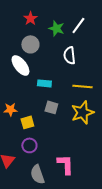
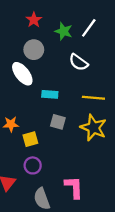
white semicircle: (69, 55) -> (79, 62), turned -48
yellow star: (82, 112) -> (93, 128), turned -30

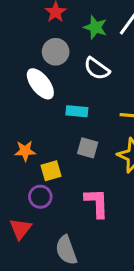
white semicircle: (79, 62) -> (97, 69), moved
purple circle: (33, 165) -> (40, 197), moved
pink L-shape: (74, 187) -> (97, 203), moved

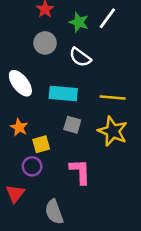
white ellipse: (40, 84) -> (20, 83), moved
cyan rectangle: (77, 111) -> (63, 94), size x1.5
orange star: (25, 151) -> (19, 127), turned 30

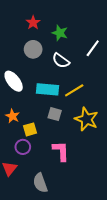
white line: (107, 18) -> (93, 48), moved
yellow line: (113, 97) -> (74, 90), moved, turned -36

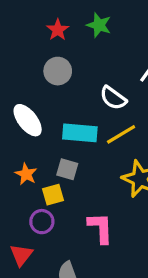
green star: (60, 33) -> (99, 25), moved
white semicircle: (61, 61) -> (113, 98), moved
gray square: (55, 114) -> (67, 169), moved

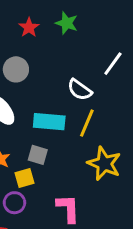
gray circle: (58, 71) -> (16, 69), moved
yellow line: (121, 134) -> (87, 123), turned -36

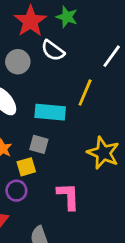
red star: (29, 27) -> (30, 21), size x1.6
white semicircle: (80, 90) -> (53, 51), moved
yellow line: (87, 123) -> (85, 93), moved

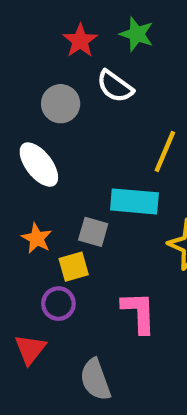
red star: (30, 21) -> (80, 41), size x0.7
cyan rectangle: (50, 112) -> (134, 201), moved

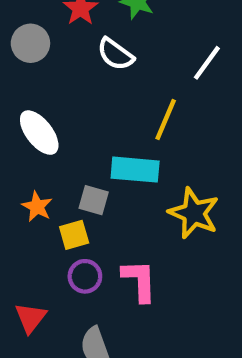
gray circle: (61, 104) -> (30, 43), moved
purple circle: (58, 304) -> (85, 276), moved

